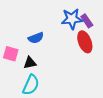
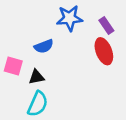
blue star: (72, 19) -> (70, 18), moved

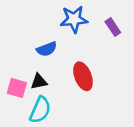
red ellipse: (104, 51) -> (83, 76), moved
pink square: (13, 66) -> (17, 88), moved

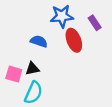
blue semicircle: (47, 49) -> (39, 41), turned -140
red ellipse: (83, 76) -> (74, 40), moved

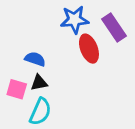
purple rectangle: (95, 23) -> (114, 28), size x1.5
blue semicircle: (39, 41) -> (35, 59), moved

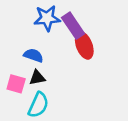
blue star: (75, 20) -> (47, 18), moved
purple rectangle: (114, 28) -> (73, 26), moved

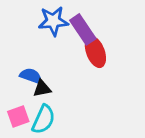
blue semicircle: (33, 55) -> (31, 76), moved
pink square: (16, 84) -> (18, 117), moved, turned -36

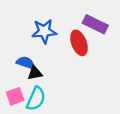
blue star: (53, 21) -> (44, 31), moved
purple rectangle: (83, 29) -> (95, 24), moved, turned -30

